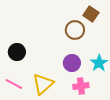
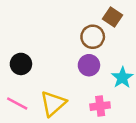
purple circle: (72, 63) -> (89, 65), moved

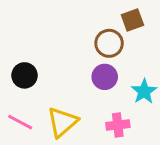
brown square: (112, 17) -> (132, 20), turned 36

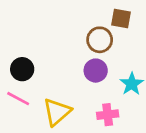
brown square: (132, 20) -> (121, 18), turned 30
pink line: (20, 122) -> (18, 99), moved

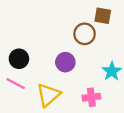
purple circle: (96, 71) -> (65, 62), moved

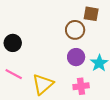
black circle: (19, 59) -> (13, 43), moved
purple circle: (65, 62) -> (76, 57), moved

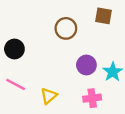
brown circle: (75, 30) -> (66, 28), moved
yellow triangle: (43, 84) -> (49, 96), size x0.7

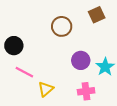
brown square: (104, 16) -> (97, 15), turned -35
pink line: (16, 84) -> (24, 72), moved

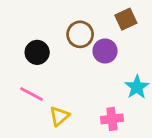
black circle: (14, 46) -> (37, 52), moved
purple circle: (81, 60) -> (105, 51), moved

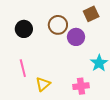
black circle: (37, 52) -> (24, 29), moved
pink line: (32, 94) -> (23, 68), turned 48

